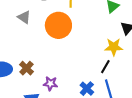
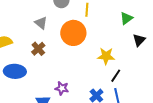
yellow star: (114, 47) -> (106, 56), moved
brown cross: (26, 68) -> (38, 49), moved

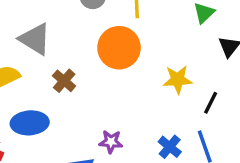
gray triangle: (41, 23) -> (35, 39), moved, size x1.5
black line: (116, 76) -> (211, 103), moved

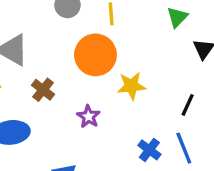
yellow star: (178, 80) -> (131, 86), moved
purple star: (111, 142) -> (88, 116), moved, turned 30

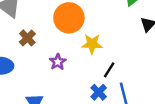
black line: (188, 105) -> (109, 70), moved

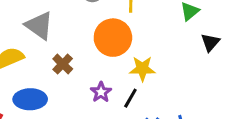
black line: (109, 70) -> (130, 98), moved

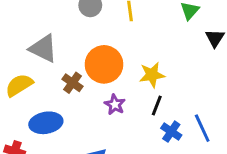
orange circle: (113, 38) -> (104, 64), moved
black line: (130, 98) -> (157, 105), moved

